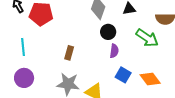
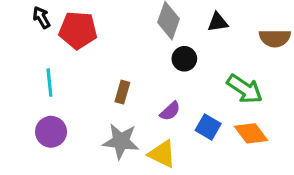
green arrow: (147, 38) -> (245, 89), moved
purple semicircle: (114, 51) -> (170, 111), moved, turned 40

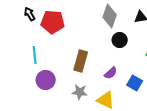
brown rectangle: (122, 92) -> (81, 61), size x1.5
purple circle: (51, 132) -> (46, 80), moved
gray star: (121, 141) -> (80, 92), size x0.7

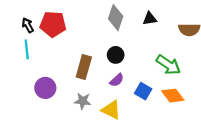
black arrow: (30, 14) -> (28, 25), moved
black circle: (120, 40) -> (116, 55), moved
cyan line: (35, 55) -> (27, 49), moved

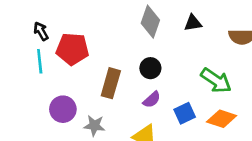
red pentagon: (53, 24) -> (72, 49), moved
blue square: (143, 91) -> (185, 113), turned 35
orange diamond: (173, 96) -> (222, 119), turned -35
gray star: (83, 101) -> (94, 126), moved

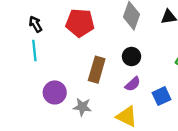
red pentagon: (72, 49) -> (80, 23), moved

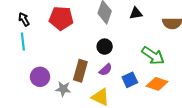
brown rectangle: (97, 70) -> (80, 71), moved

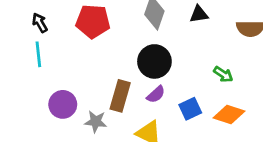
black circle: (105, 47) -> (154, 61), size x1.5
green arrow: (153, 56) -> (223, 74), size x0.6

